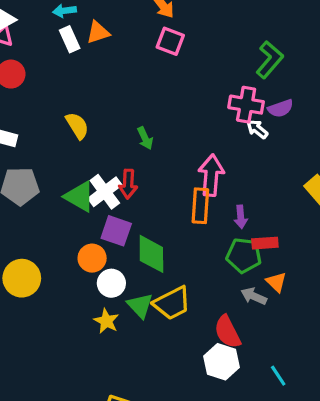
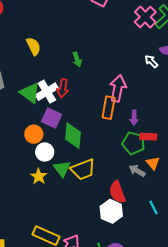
pink cross: (246, 105) -> (145, 17), moved, turned 30
cyan line: (278, 376) -> (154, 207), moved

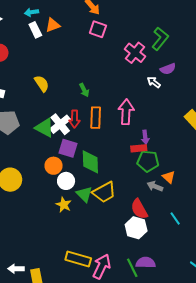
pink cross: (145, 17) -> (135, 53), moved
orange rectangle: (109, 108) -> (96, 118), moved
red rectangle: (148, 137) -> (139, 148), moved

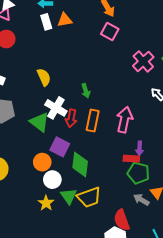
white cross: (60, 124) -> (56, 108), moved, turned -30

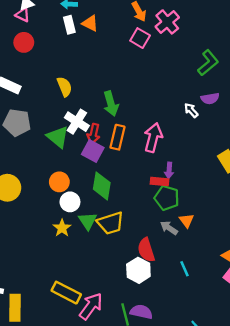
orange triangle: (65, 20) -> (90, 23), turned 35
pink cross: (143, 61) -> (167, 22), moved
green arrow: (86, 91) -> (111, 104), size x1.5
purple square: (60, 147) -> (93, 151), moved

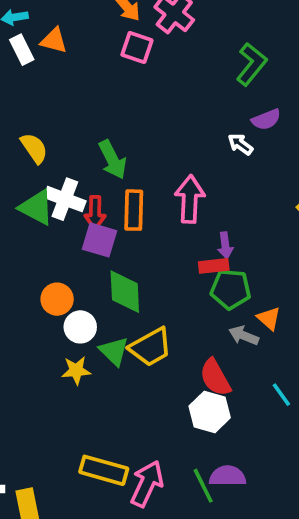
green triangle: (58, 137) -> (36, 207), moved
yellow star: (62, 228) -> (76, 370), turned -30

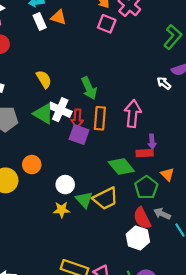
green pentagon: (231, 289) -> (146, 187), moved, turned 30
green diamond: (125, 292) -> (121, 167), moved, turned -40
orange circle: (57, 299) -> (32, 165), moved
orange triangle: (269, 318) -> (167, 174), moved
gray arrow: (244, 336) -> (162, 214), moved

